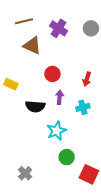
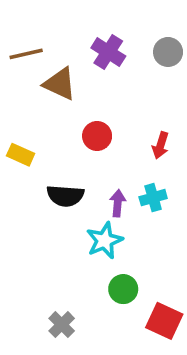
brown line: (24, 21) -> (26, 54), moved
purple arrow: (60, 97) -> (118, 203), moved
gray cross: (25, 173) -> (62, 325), moved

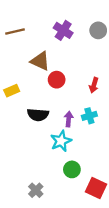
brown triangle: (60, 84) -> (40, 61), moved
yellow rectangle: (21, 155) -> (12, 91), turned -48

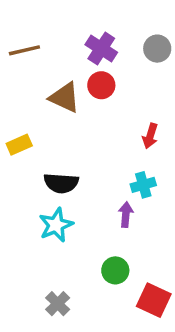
red circle: (57, 80) -> (101, 85), moved
purple arrow: (69, 119) -> (126, 215), moved
cyan star: (61, 141) -> (56, 225), moved

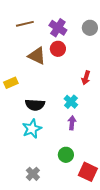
brown line: (24, 50) -> (25, 24), moved
cyan cross: (143, 185) -> (71, 102), moved, turned -32

